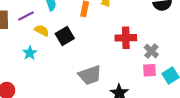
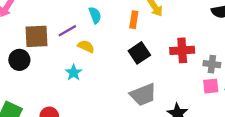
black square: (65, 36) -> (139, 53), moved
gray cross: (151, 51) -> (212, 64), turned -32

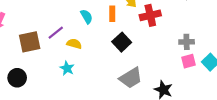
cyan semicircle: (95, 15) -> (87, 16), moved
red cross: (182, 50) -> (150, 15), moved
black circle: (19, 60) -> (17, 78), moved

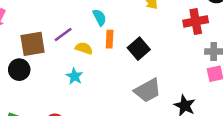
orange rectangle: (112, 14) -> (110, 39), moved
red cross: (150, 15) -> (196, 21), moved
black circle: (17, 78) -> (19, 70), moved

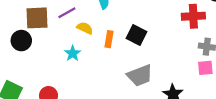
orange rectangle: (110, 39) -> (109, 39), moved
black square: (139, 49) -> (137, 35), turned -30

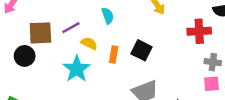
cyan star: (73, 53) -> (77, 69), size x1.6

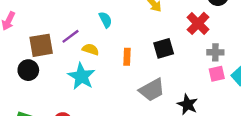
red cross: (199, 31) -> (198, 23), turned -35
black square: (141, 50) -> (164, 48), moved, turned -36
orange rectangle: (114, 55) -> (127, 57), moved

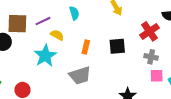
gray cross: (215, 52) -> (151, 57), moved
gray trapezoid: (152, 90) -> (80, 75), moved

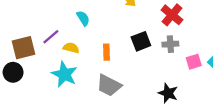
gray cross: (151, 57) -> (170, 44), moved
gray trapezoid: (80, 75) -> (109, 85), turned 60

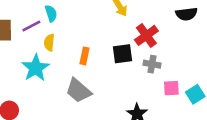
red cross: (172, 15) -> (146, 35), moved
cyan semicircle: (83, 18) -> (51, 13), moved
yellow semicircle: (71, 48) -> (49, 42), turned -112

